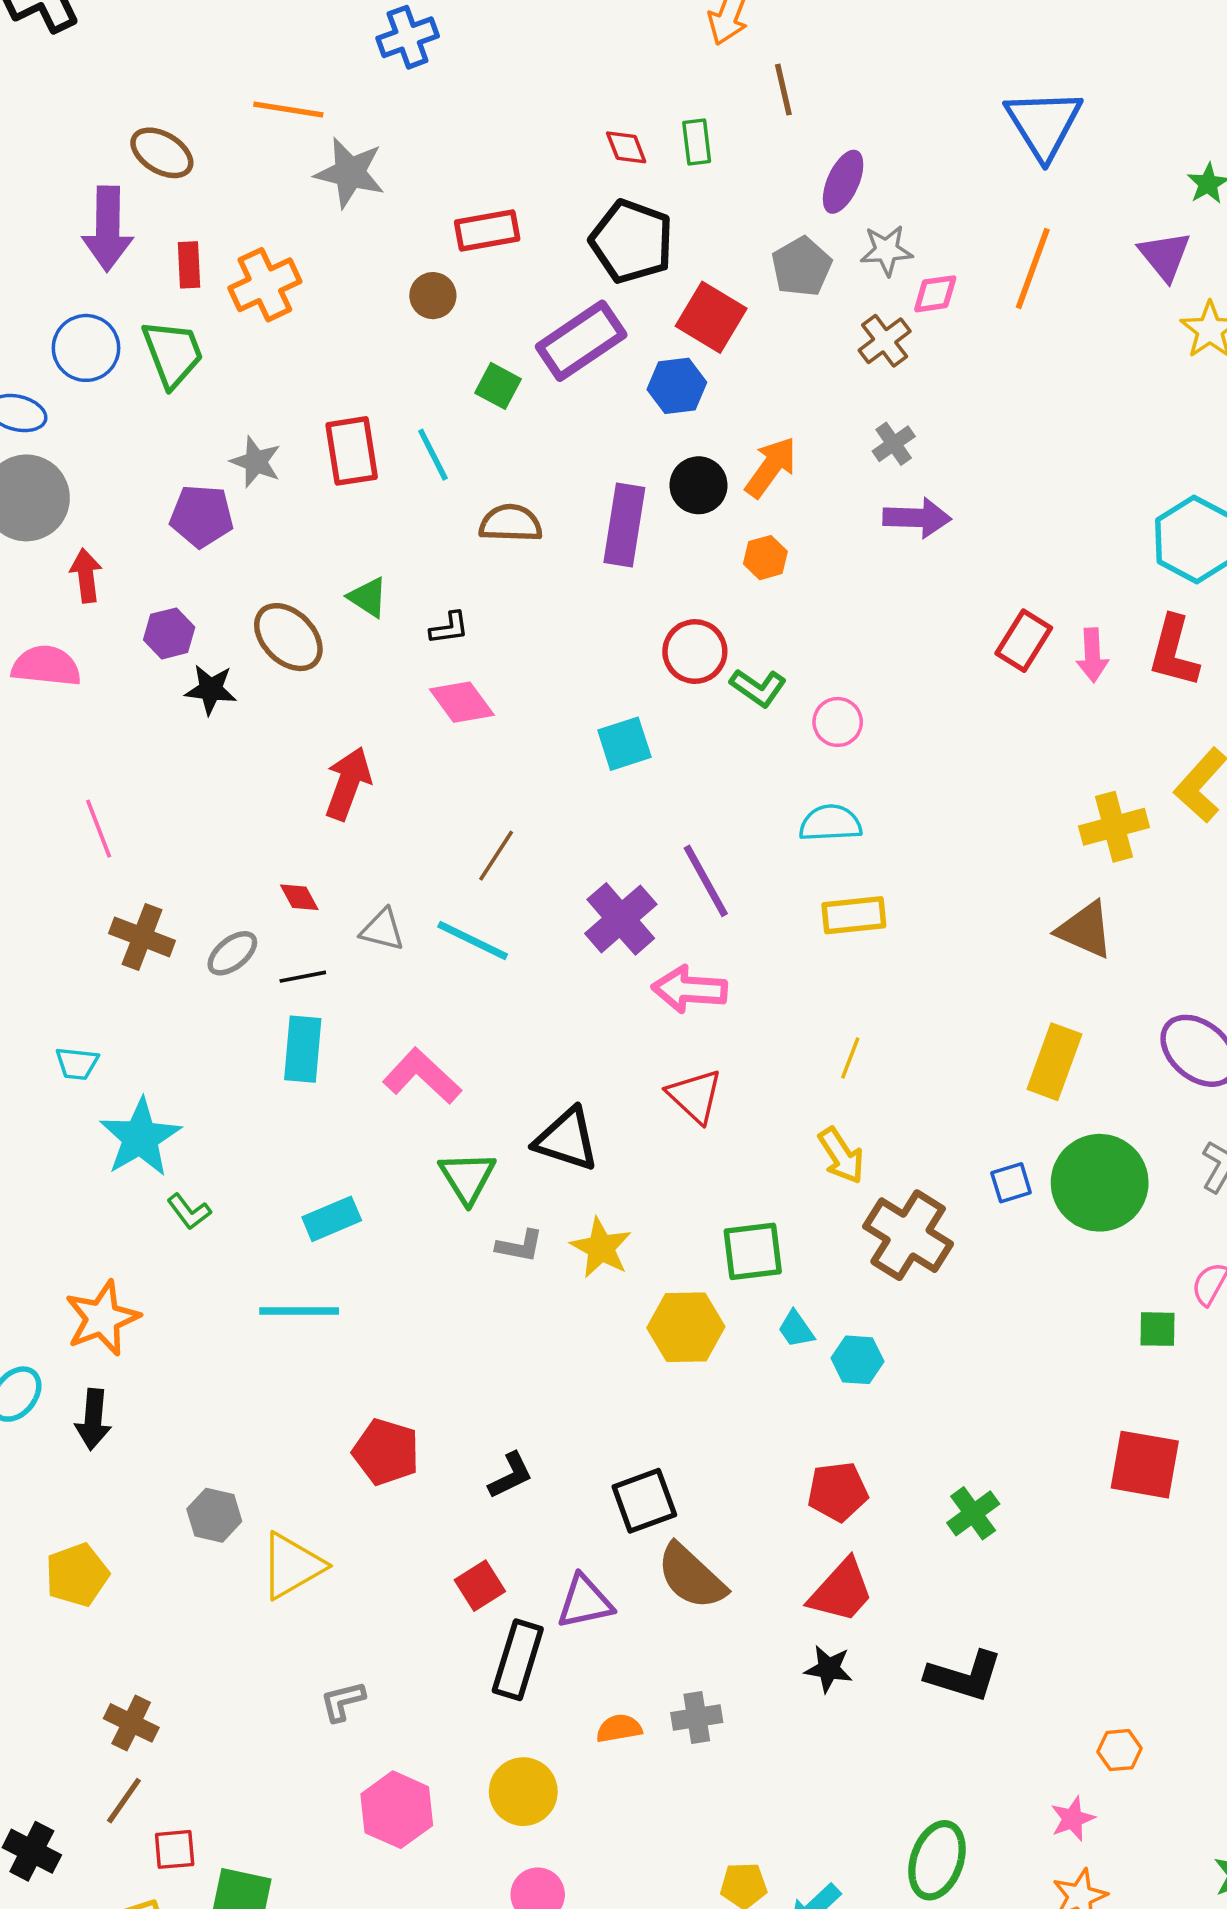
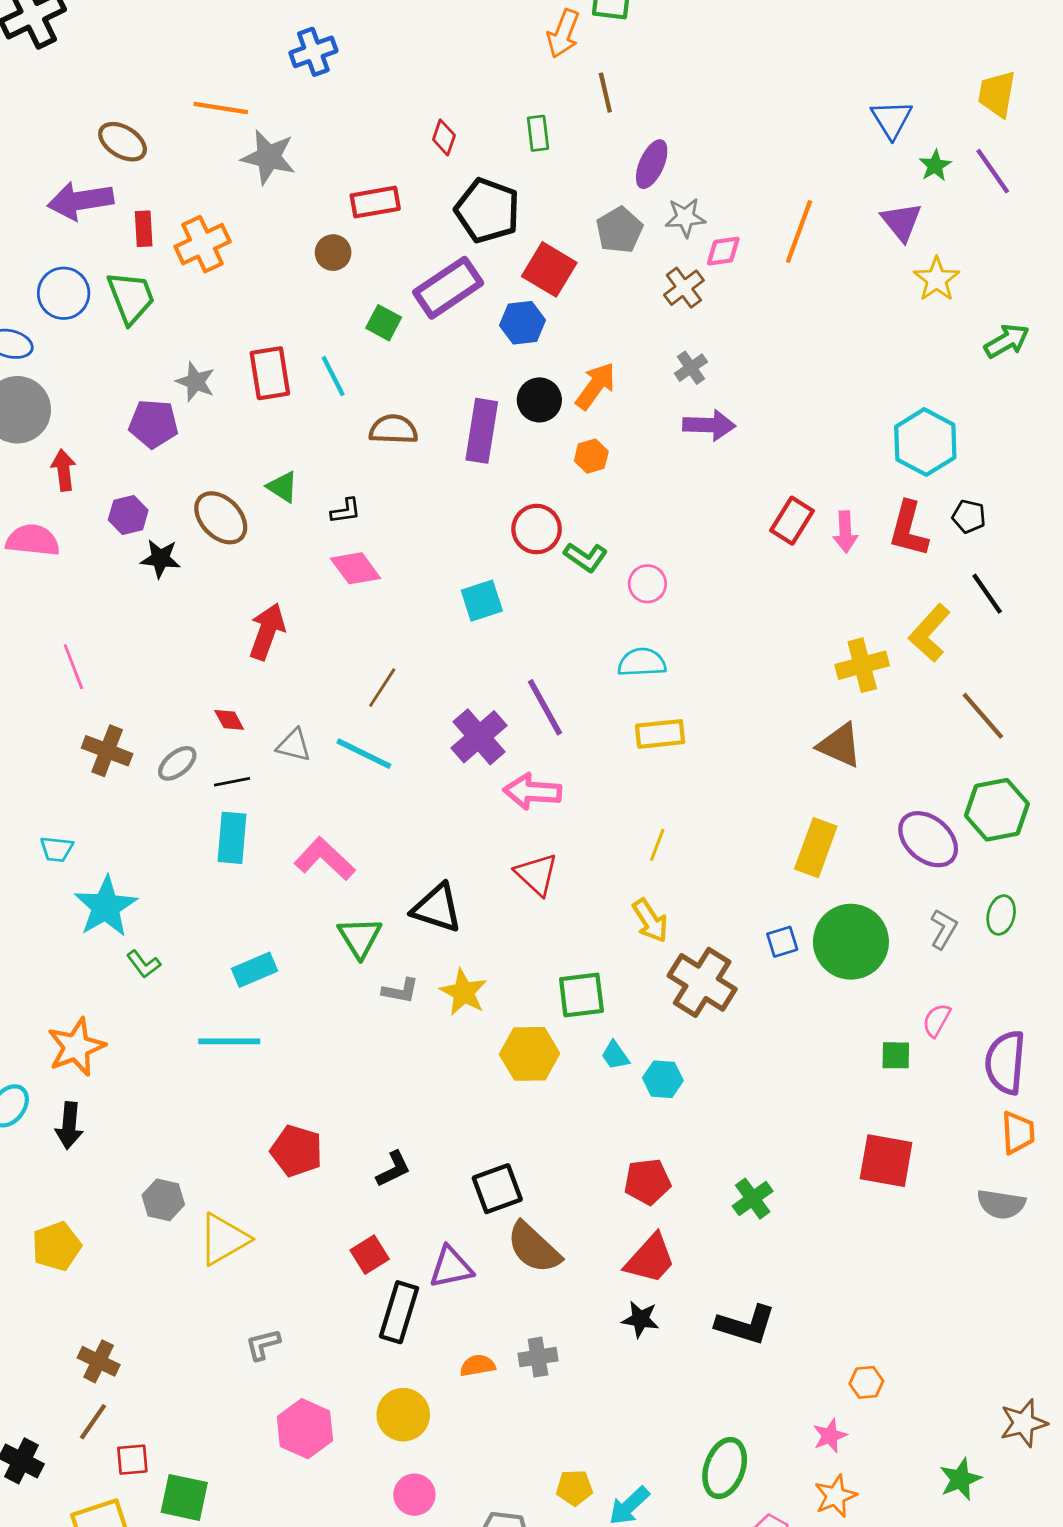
blue triangle: (1044, 124) -> (892, 119), moved, size x0.7
red diamond: (626, 147) -> (444, 137), moved, turned 40
purple arrow: (108, 229) -> (80, 201), turned 80

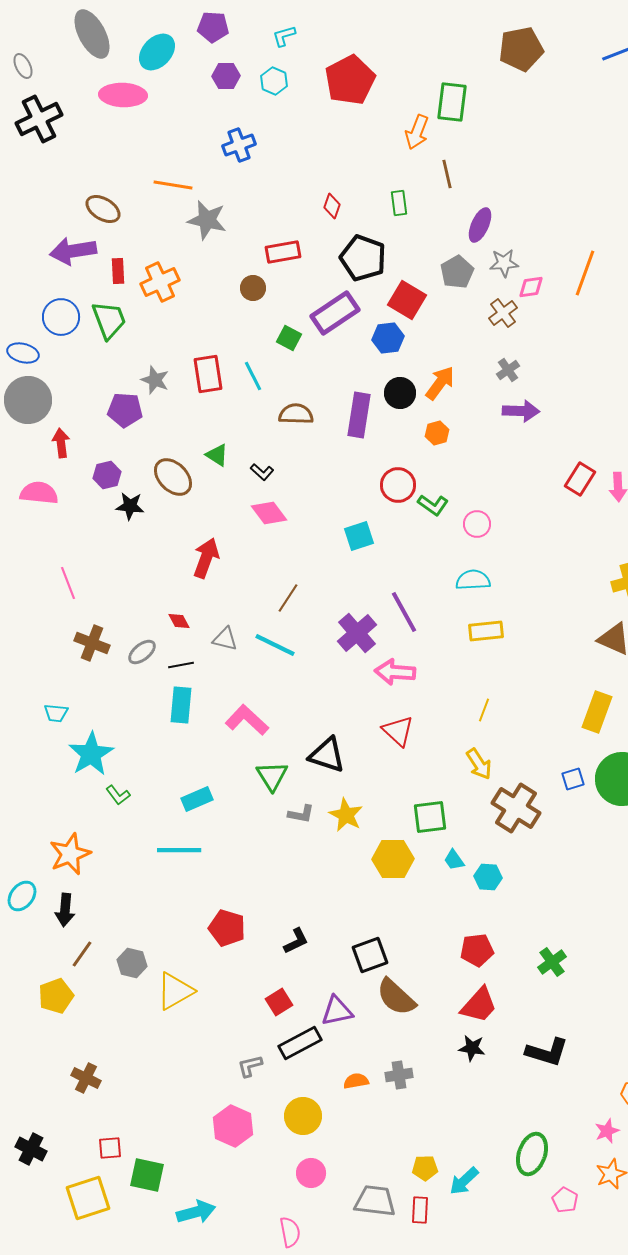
black L-shape: (346, 511) -> (262, 472), turned 50
black rectangle: (399, 1312) -> (300, 1043), turned 45
gray L-shape: (263, 1344) -> (250, 1066), moved
brown line: (93, 1422) -> (82, 954), moved

